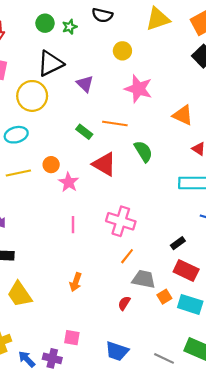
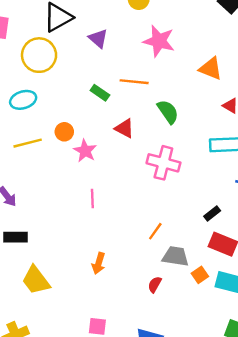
red triangle: (104, 164) -> (124, 128), size x0.7
pink cross: (121, 221) -> (163, 163), moved

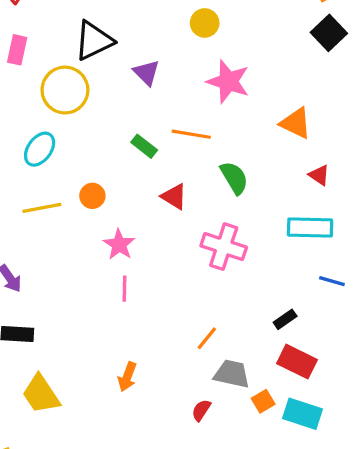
cyan ellipse: (23, 100) -> (40, 149), turned -40
pink star: (85, 151) -> (119, 245), moved

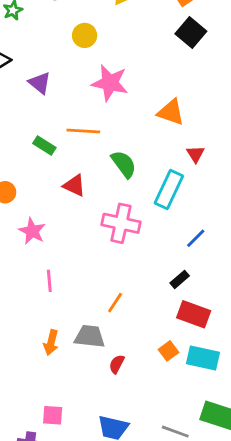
red triangle: (319, 175) -> (196, 154), turned 30
cyan rectangle: (310, 228) -> (169, 190), moved, turned -60
blue line: (332, 281) -> (196, 238), moved, turned -55
pink line: (125, 289) -> (49, 281), moved
gray trapezoid: (232, 374) -> (90, 336), moved

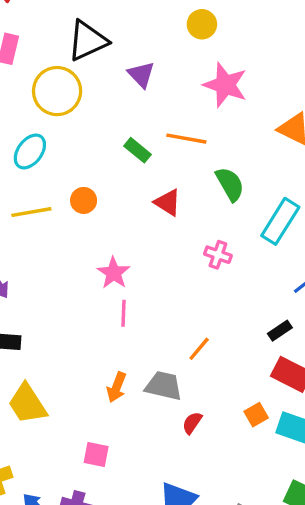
pink cross: (121, 223) -> (218, 255), size x0.6
pink star: (32, 231) -> (114, 273), moved
pink square: (53, 415) -> (96, 454), moved

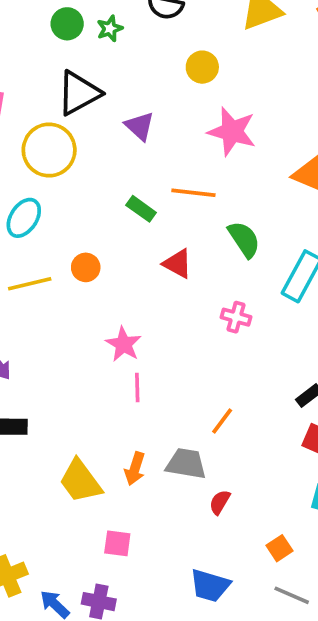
yellow trapezoid: (27, 404) -> (80, 481), moved
orange square: (256, 415) -> (280, 548), moved

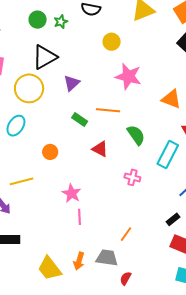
purple triangle: (140, 126) -> (72, 83), moved, turned 36
yellow line: (30, 284) -> (21, 181), moved

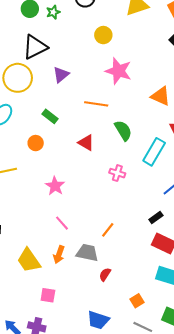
green rectangle: (80, 119) -> (50, 116), moved
pink line: (79, 217) -> (62, 223), moved, turned -42

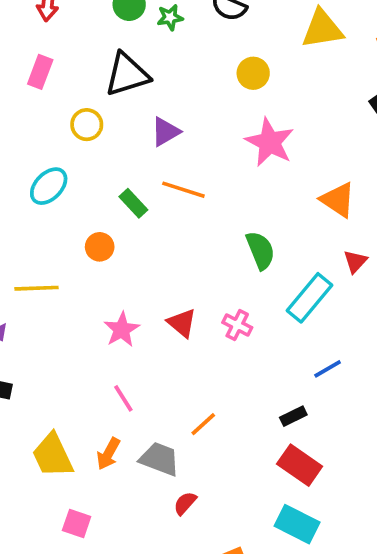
yellow circle: (18, 78) -> (87, 125), size x0.6
orange line: (96, 104) -> (183, 190), moved
red triangle: (86, 143) -> (182, 323), moved

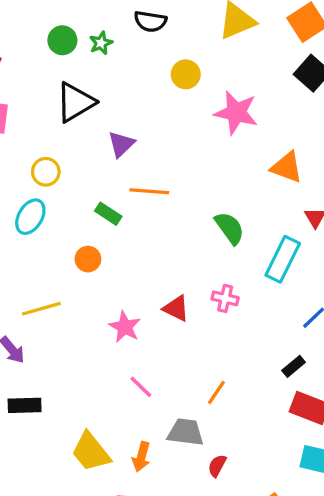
yellow circle: (87, 125) -> (46, 172), moved
pink star: (270, 142) -> (236, 113), moved
orange arrow: (108, 454) -> (141, 457), moved

